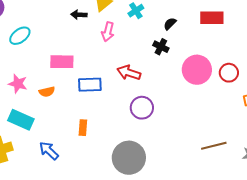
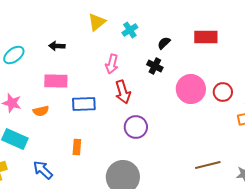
black arrow: (79, 15) -> (57, 46), moved
pink arrow: (108, 32) -> (112, 64), moved
red arrow: (129, 73) -> (123, 92), turned -125

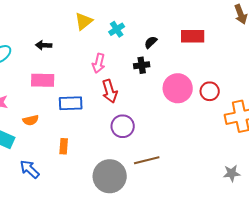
black cross: (155, 66) -> (142, 65), turned -35
orange semicircle: (41, 111) -> (31, 120), moved
brown line: (208, 165) -> (147, 160), moved

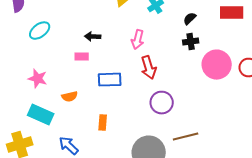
black arrow: (44, 45) -> (93, 37), moved
black cross: (142, 65) -> (191, 42), moved
pink rectangle: (43, 80) -> (82, 57), size x0.6

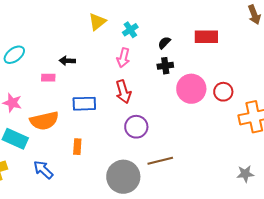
pink arrow: (138, 40) -> (123, 58), moved
pink rectangle: (82, 57) -> (48, 78), moved
orange semicircle: (70, 97) -> (44, 121), size x1.8

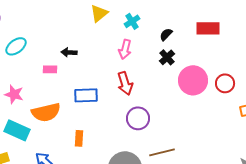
black cross: (165, 66) -> (167, 57), turned -35

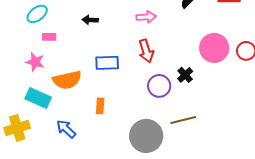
pink arrow: (125, 49) -> (146, 17), turned -108
black cross: (167, 57) -> (185, 75), moved
pink rectangle: (50, 69) -> (49, 37), moved

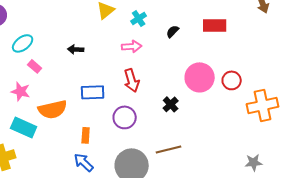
pink rectangle: (49, 37) -> (35, 66), turned 40
purple circle: (159, 86) -> (125, 117), moved
blue arrow: (66, 129) -> (84, 162), moved

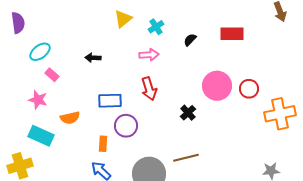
orange semicircle: (53, 109) -> (70, 118), size x0.7
purple circle: (125, 117) -> (126, 126), moved

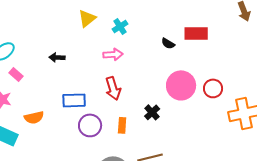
black semicircle: (190, 40) -> (168, 43), moved, turned -104
orange rectangle: (103, 144) -> (122, 125), moved

